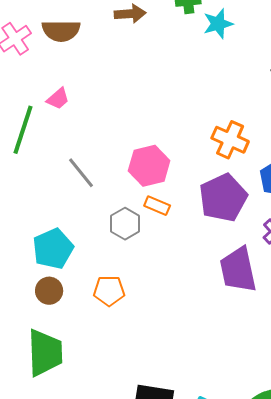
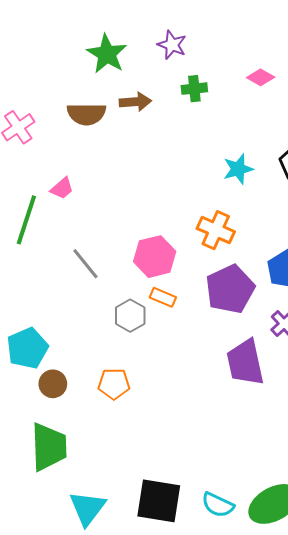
cyan star: (218, 24) -> (238, 169), moved
brown semicircle: (61, 31) -> (86, 114), moved
orange cross: (230, 140) -> (216, 230), moved
cyan pentagon: (53, 249) -> (27, 348), moved

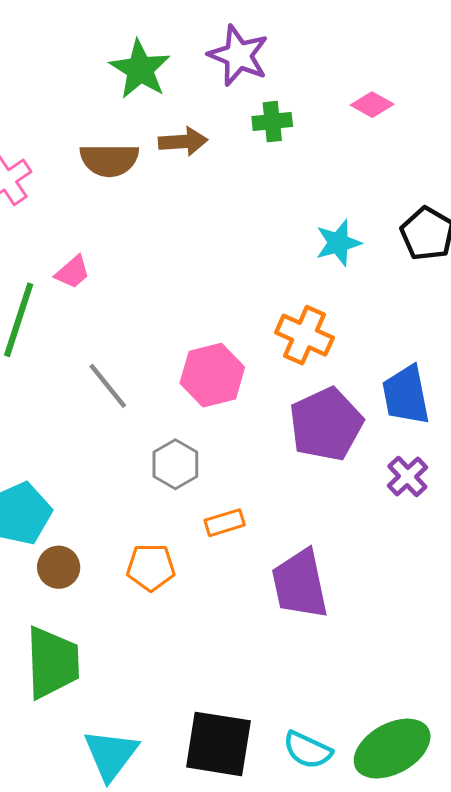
purple star: (172, 45) -> (238, 55), size x1.4
orange rectangle: (163, 297) -> (225, 523), moved, turned -40
purple trapezoid: (245, 362) -> (300, 584), moved

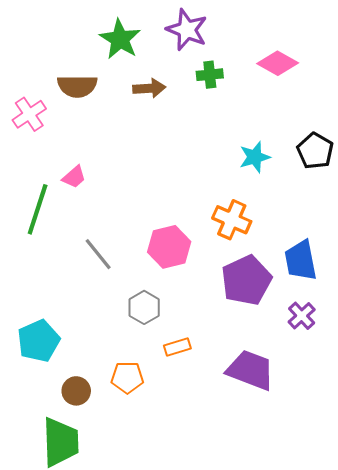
pink diamond: (372, 105) -> (278, 63), size x1.4
brown semicircle: (109, 160) -> (77, 86), moved
brown circle: (59, 567) -> (76, 391), moved
purple trapezoid: (300, 584) -> (251, 370), moved, turned 123

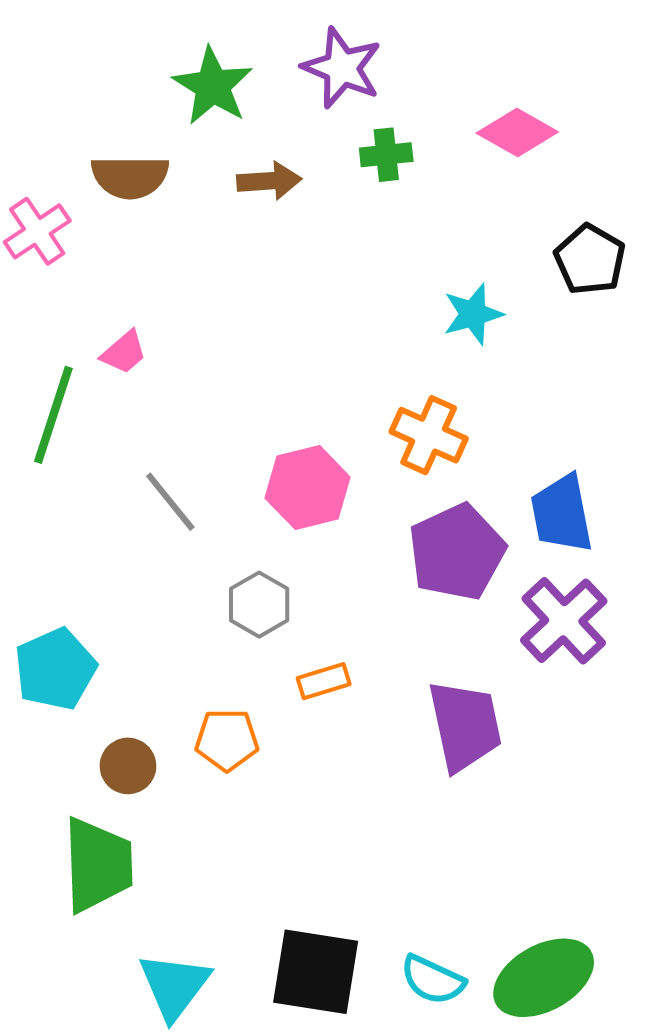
black pentagon: (315, 151) -> (590, 260), moved
purple cross: (302, 316) -> (564, 621), size x1.6
purple trapezoid: (251, 370) -> (465, 726), turned 57

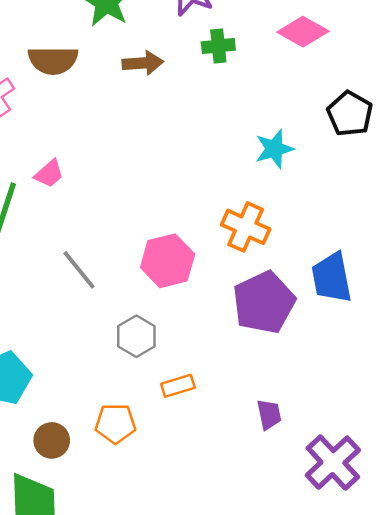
purple cross: (564, 621) -> (333, 463), moved
purple trapezoid: (465, 726) -> (269, 414), size x0.5

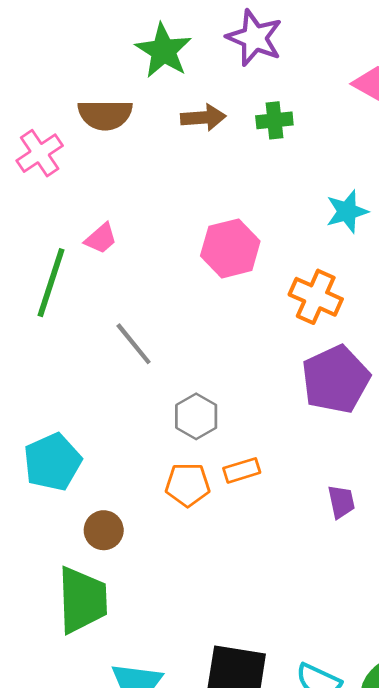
green cross: (218, 46) -> (274, 120), moved
pink hexagon: (168, 261) -> (230, 248), moved
orange pentagon: (115, 424) -> (188, 485), moved

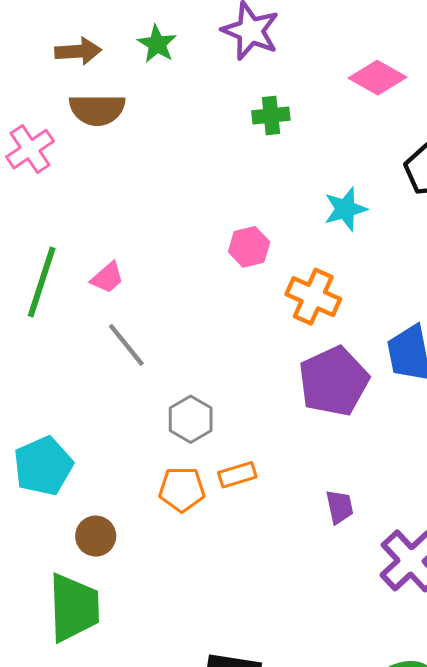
green star: (163, 51) -> (157, 44), size x0.7
brown arrow: (203, 118) -> (78, 51), moved
pink trapezoid: (101, 238) -> (107, 278), moved
pink hexagon: (230, 248) -> (249, 247), moved, size x0.7

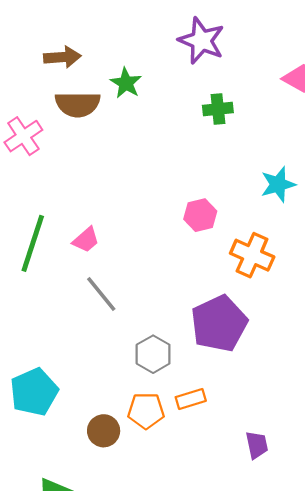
green star: (157, 44) -> (126, 83), moved
purple pentagon: (334, 381) -> (219, 324), moved
purple trapezoid: (340, 507) -> (257, 445), moved
brown circle: (96, 536) -> (104, 431), moved

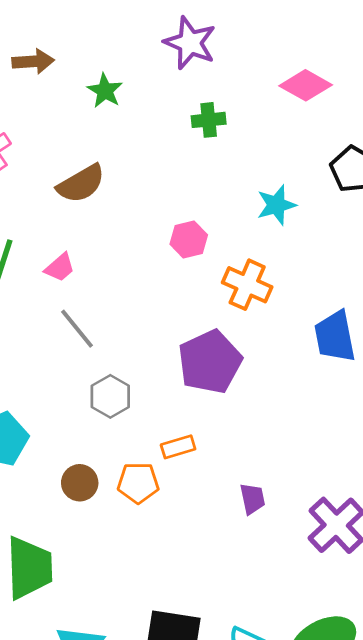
brown semicircle: (78, 104) -> (81, 184), moved, turned -30
gray hexagon: (153, 354) -> (110, 396), moved
orange pentagon: (146, 411) -> (138, 483), moved

